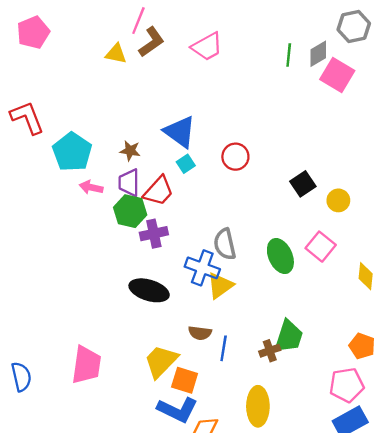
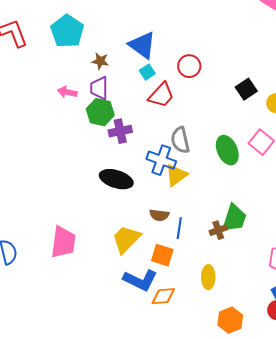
cyan pentagon: (72, 152) -> (67, 31), moved
red trapezoid: (159, 191) -> (161, 95), moved
orange square: (185, 380) -> (162, 255), moved
yellow ellipse: (258, 406) -> (208, 277), size x0.7

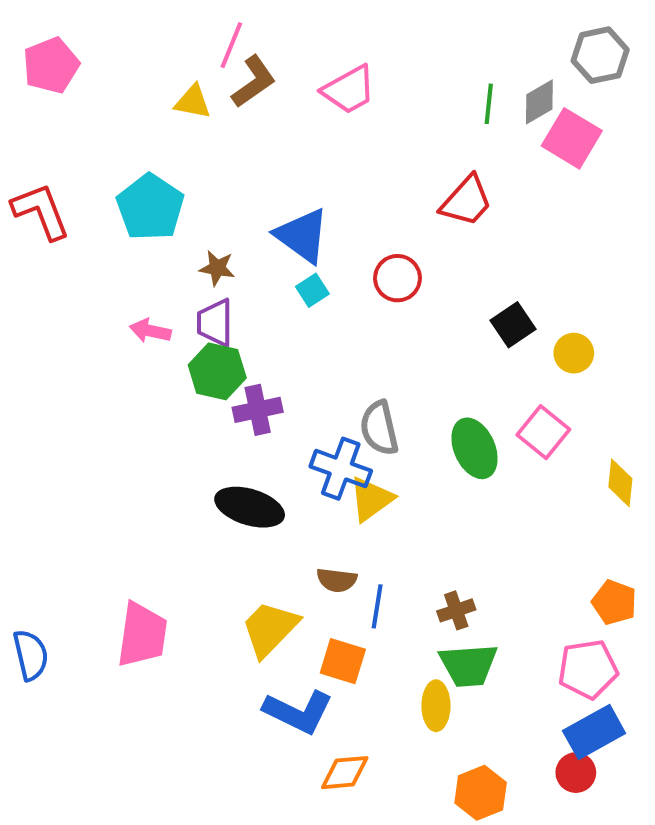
red trapezoid: (161, 95) -> (466, 201), moved
green trapezoid: (234, 218) -> (468, 665), moved, turned 68
orange diamond: (163, 296) -> (345, 773), moved

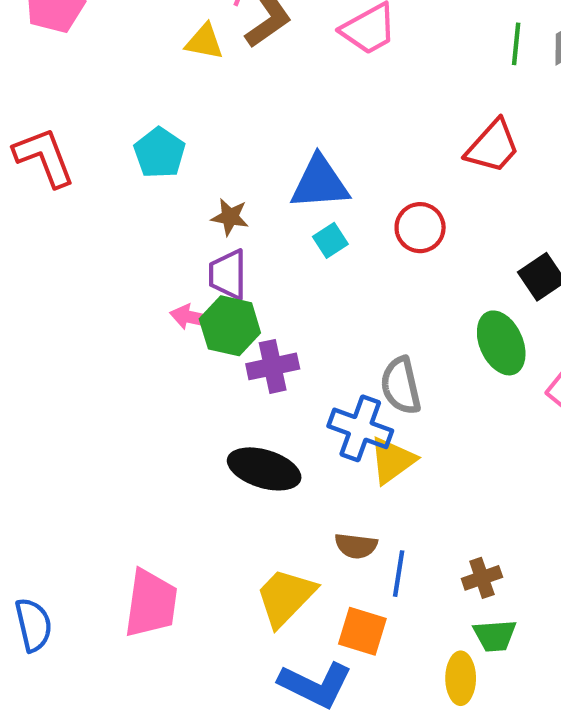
cyan pentagon: (150, 207) -> (159, 153), size x0.7
blue triangle: (302, 236) -> (320, 183), turned -40
pink arrow: (150, 331) -> (192, 317), moved
green ellipse: (474, 448) -> (501, 343), moved
green trapezoid: (468, 665) -> (495, 636), size x0.7

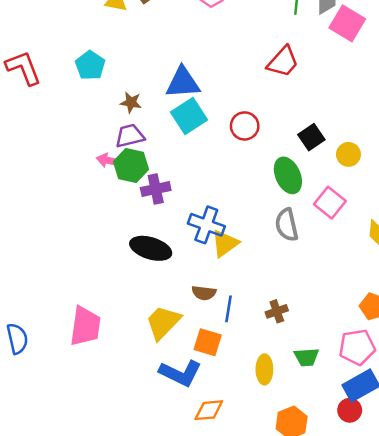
red circle: (420, 228) -> (245, 126), moved
cyan square: (330, 240) -> (189, 116), size x1.8
purple trapezoid: (228, 275) -> (130, 136), turned 76
gray semicircle: (401, 386) -> (287, 225), moved
green trapezoid: (495, 636) -> (306, 357), moved

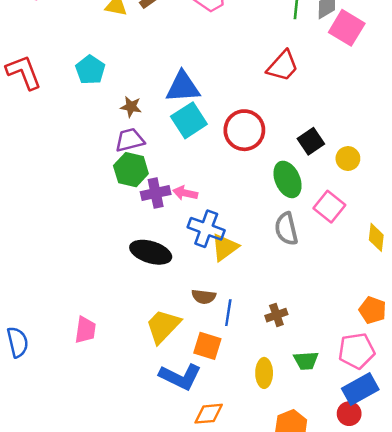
red circle: (245, 126) -> (244, 130), size x1.4
pink arrow: (109, 161) -> (185, 193), moved
pink trapezoid: (85, 326) -> (85, 330), size x0.7

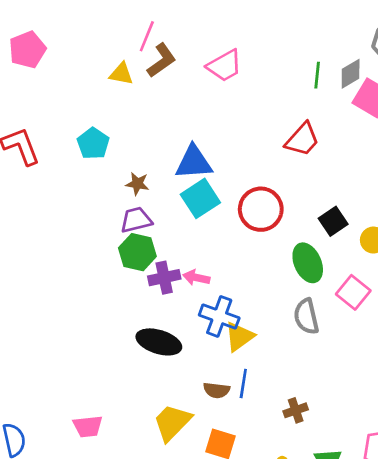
blue line: (228, 313) -> (243, 384), moved
pink trapezoid: (85, 330) -> (88, 426), turned 76

